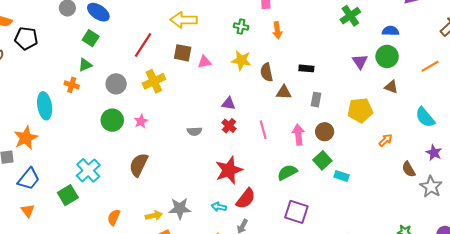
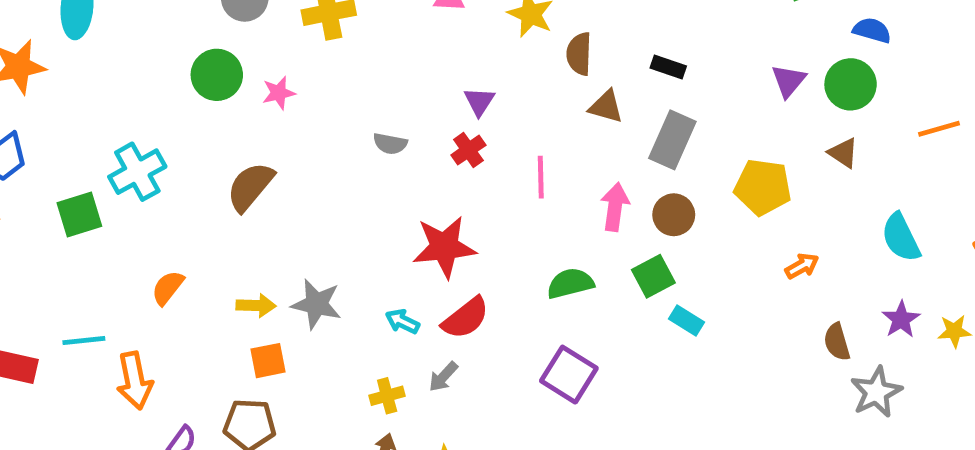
gray rectangle: (316, 100) -> (672, 140), size x1.6
purple triangle: (228, 104) -> (479, 101), turned 40

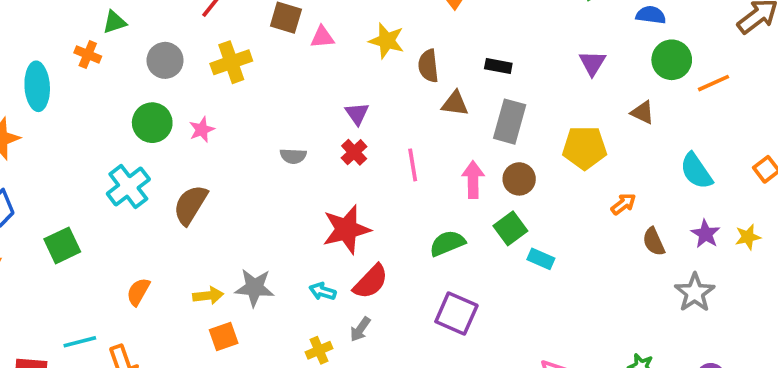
green circle: (851, 84) -> (672, 60), moved
cyan cross: (137, 172) -> (128, 186), moved
brown semicircle: (837, 342) -> (654, 242), moved

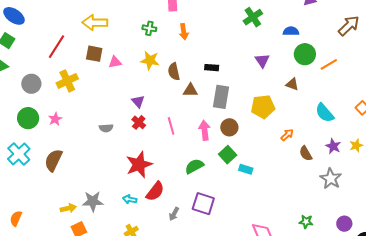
orange semicircle: (138, 292) -> (16, 218), moved
gray arrow: (360, 329) -> (174, 214), moved

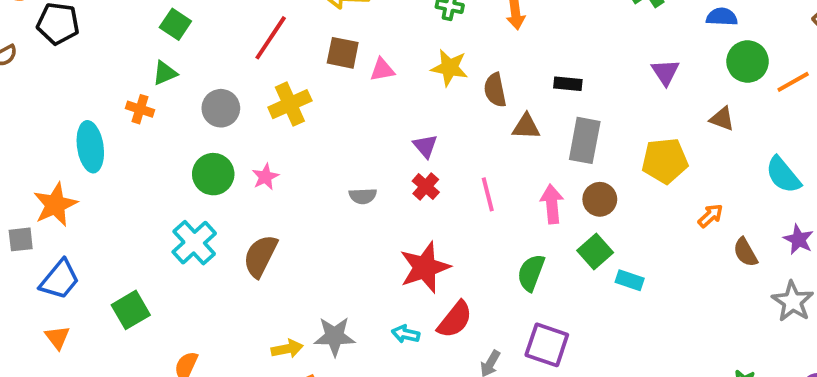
green semicircle: (194, 166) -> (531, 273), turned -42

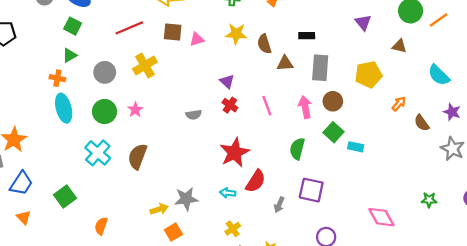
red line: (271, 38) -> (129, 28), turned 40
cyan ellipse: (90, 147) -> (64, 108), moved

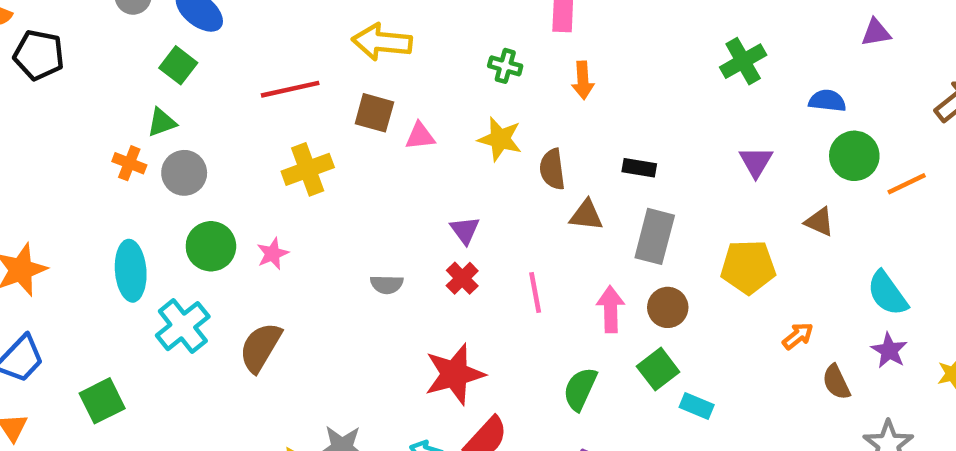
gray circle: (105, 72) -> (184, 173), moved
cyan ellipse: (64, 108) -> (131, 271), moved
purple star: (452, 112) -> (889, 351), moved

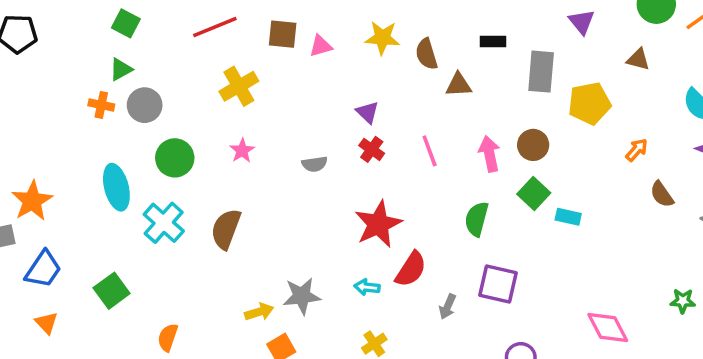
gray rectangle: (655, 236) -> (541, 72), moved
pink star: (273, 254) -> (242, 151), moved
brown semicircle: (836, 382) -> (662, 194), moved

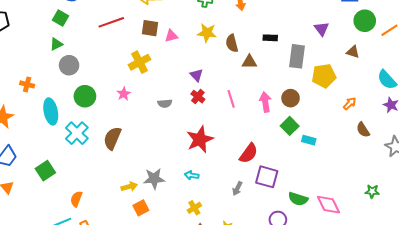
yellow cross: (239, 86) -> (140, 62), moved
orange cross: (101, 105) -> (27, 84), moved
green semicircle: (477, 219) -> (298, 199), moved, turned -90
red semicircle: (411, 269) -> (249, 153), moved

